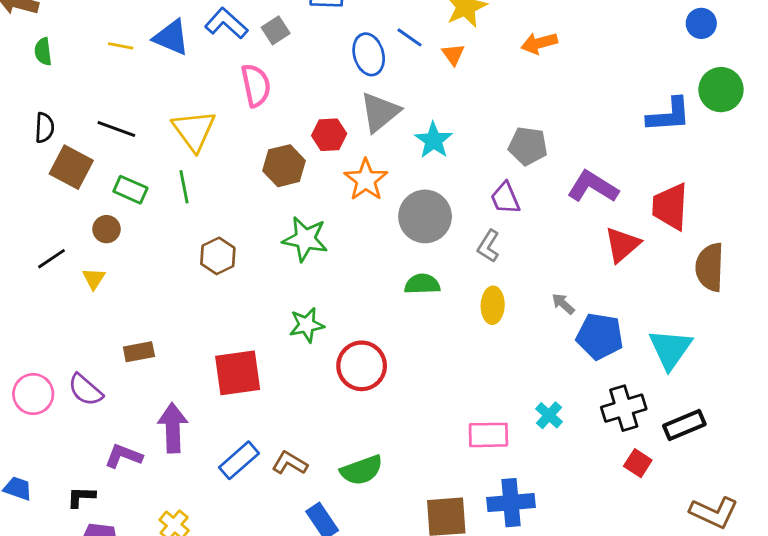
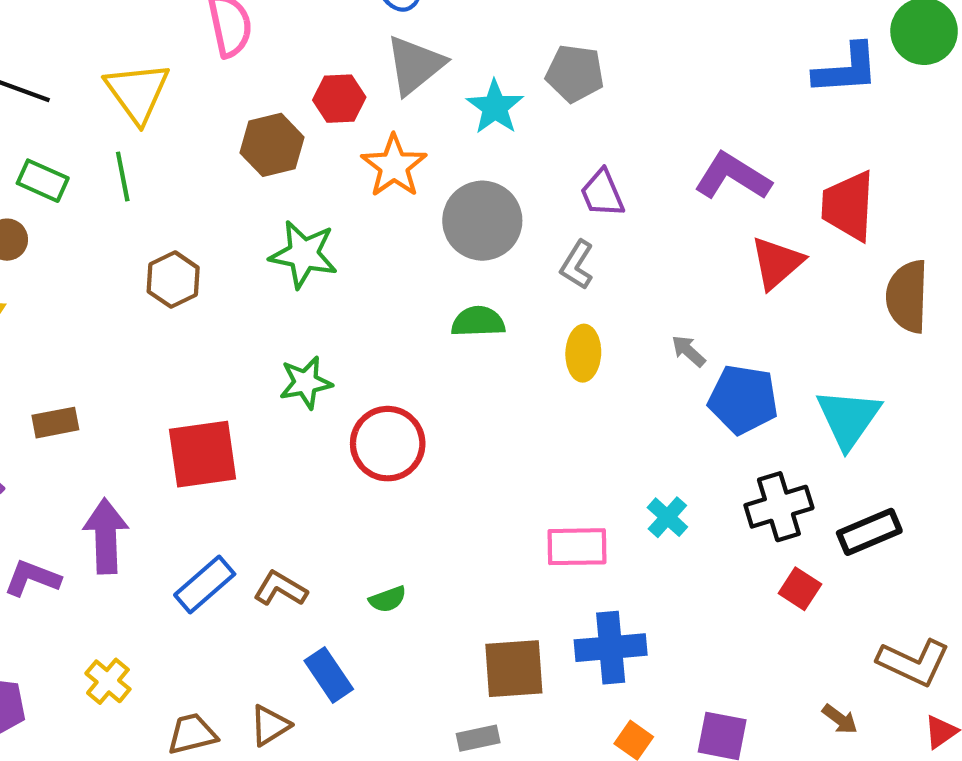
gray pentagon: (528, 146) -> (575, 73), moved
green semicircle: (362, 470) -> (388, 599), size x0.6

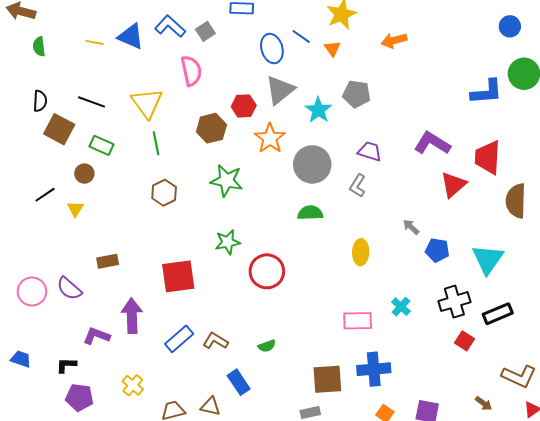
green line: (123, 176) -> (156, 143), moved
purple trapezoid: (602, 193) -> (370, 151), turned 130
yellow ellipse: (583, 353) -> (361, 252), moved
blue pentagon: (743, 399) -> (437, 250), size x0.7
brown triangle: (270, 725) -> (210, 406), turned 45

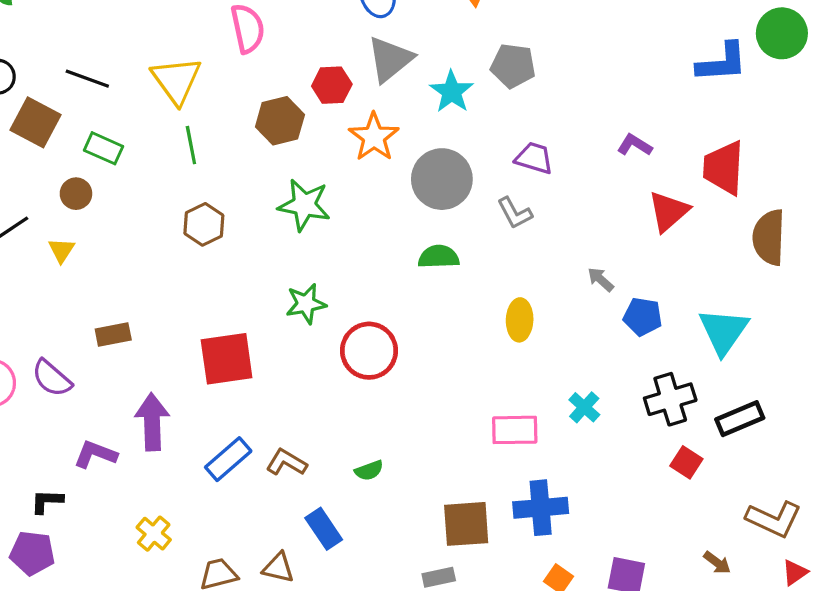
purple L-shape: (432, 143) -> (635, 145), size x0.6
gray L-shape: (358, 186) -> (515, 213), turned -60
purple pentagon: (79, 397) -> (32, 553), moved

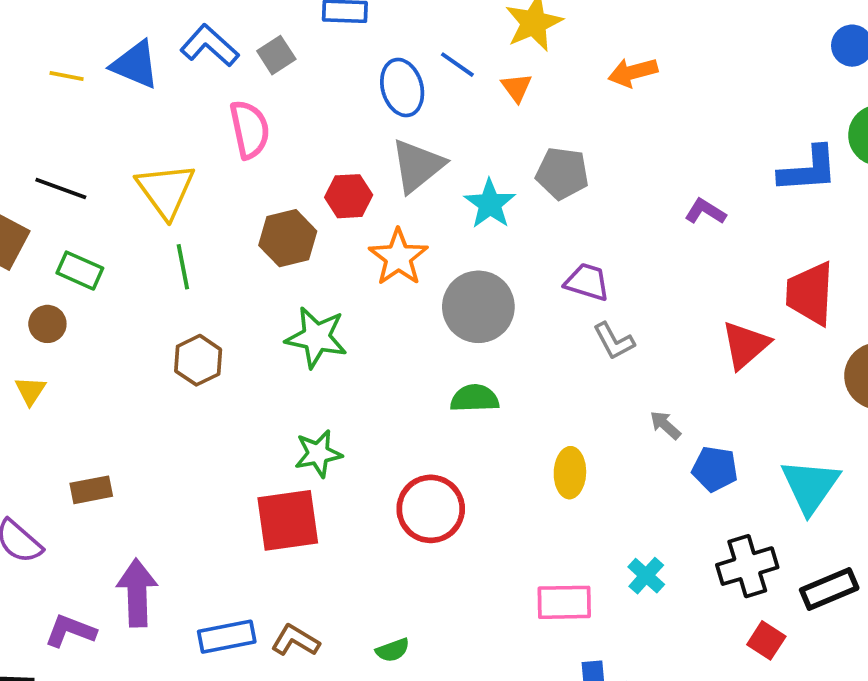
purple L-shape: (635, 145) -> (705, 211), moved
gray L-shape: (515, 213) -> (614, 341), moved
red circle: (369, 351) -> (431, 509), moved
red square: (227, 359) -> (288, 520), moved
blue rectangle: (228, 459) -> (227, 637), turned 30

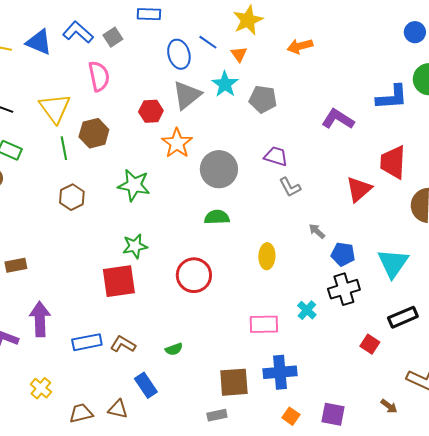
cyan star: (490, 204) -> (225, 84), moved
purple L-shape: (705, 211) -> (338, 119), size x1.5
brown hexagon: (288, 238) -> (94, 133), moved
black cross: (747, 566) -> (344, 289), moved

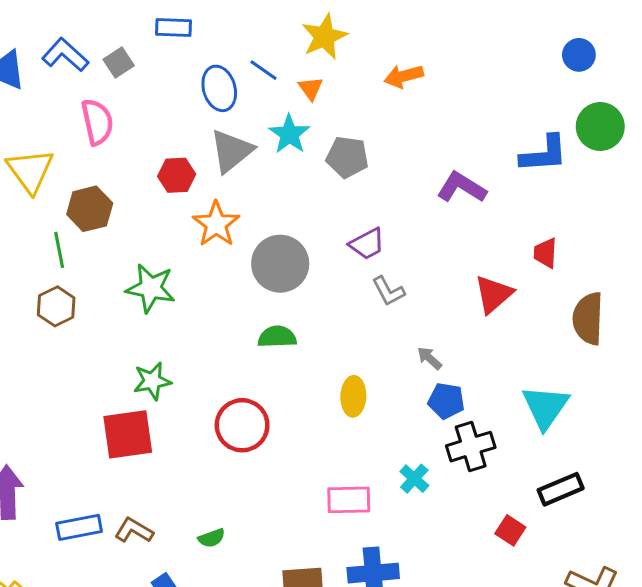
green line: (64, 148) -> (59, 250), moved
purple trapezoid: (276, 156) -> (367, 244), turned 135
red trapezoid: (393, 162) -> (545, 253), size x0.6
blue pentagon: (343, 254) -> (446, 401), moved

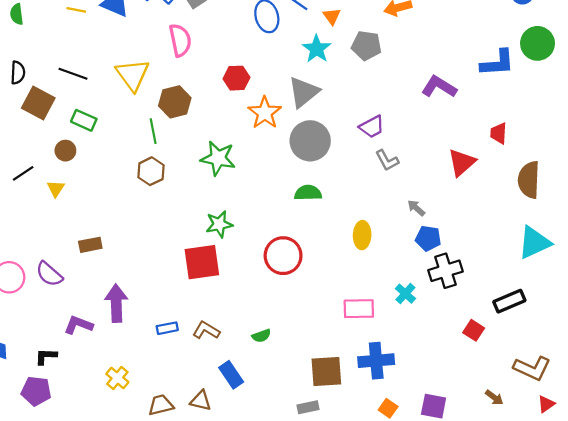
gray triangle: (231, 151) -> (304, 92), moved
gray pentagon: (347, 157) -> (366, 46), moved
cyan triangle: (545, 407) -> (534, 243), moved, turned 30
blue rectangle: (79, 527) -> (167, 328), size x0.7

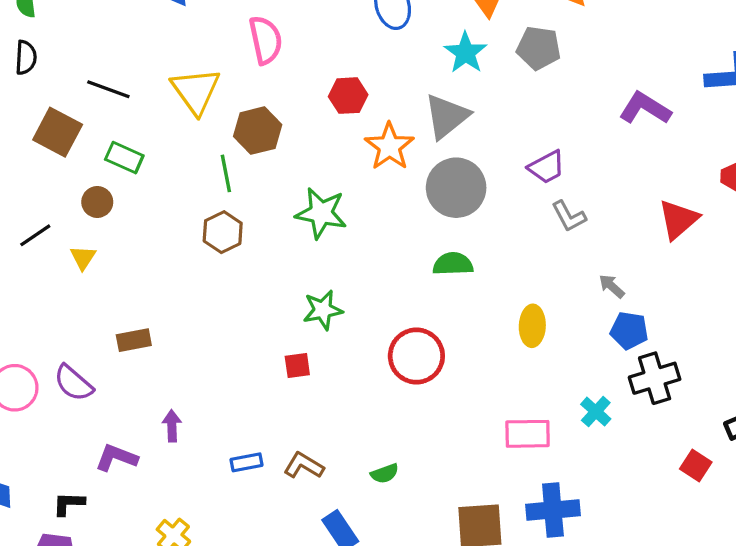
black semicircle: (18, 73) -> (26, 58), moved
red square: (202, 262) -> (297, 366), size x0.5
purple arrow: (116, 303) -> (172, 426), size x0.6

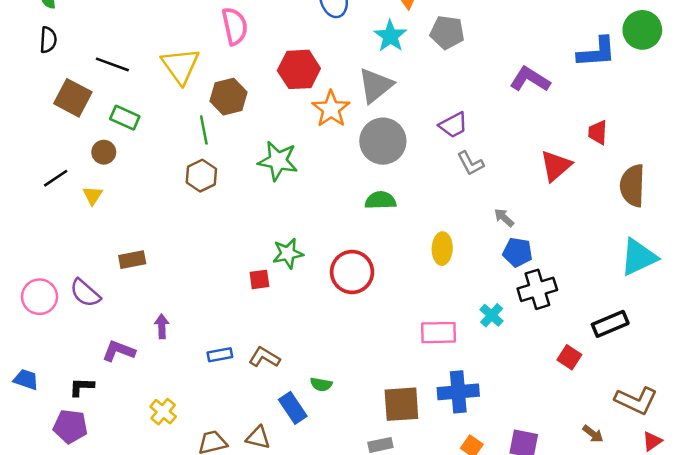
red hexagon: (348, 96) -> (299, 69), size x1.4
green star: (323, 310) -> (288, 253), moved
green semicircle: (385, 473) -> (321, 384), moved, turned 30

